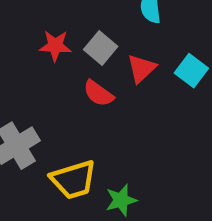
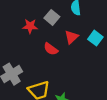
gray square: (101, 48) -> (52, 17), moved

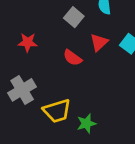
red star: (30, 26) -> (28, 42), moved

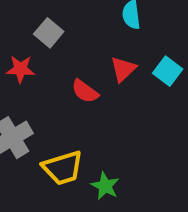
gray square: (74, 17) -> (49, 33), moved
green star: (86, 123) -> (105, 186), turned -30

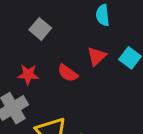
red star: (20, 69) -> (28, 75), moved

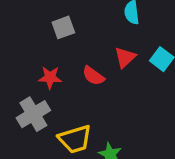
gray square: (40, 29) -> (63, 27), turned 30

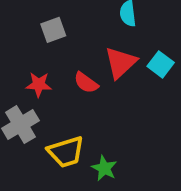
red triangle: (125, 57) -> (121, 63), size x1.4

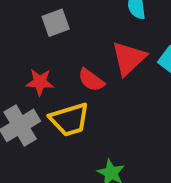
yellow trapezoid: (66, 152) -> (69, 120), moved

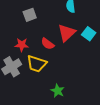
yellow trapezoid: (69, 120) -> (37, 64), turned 35

